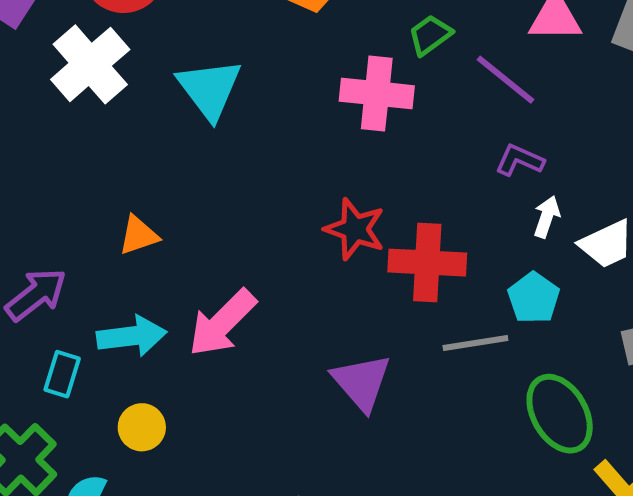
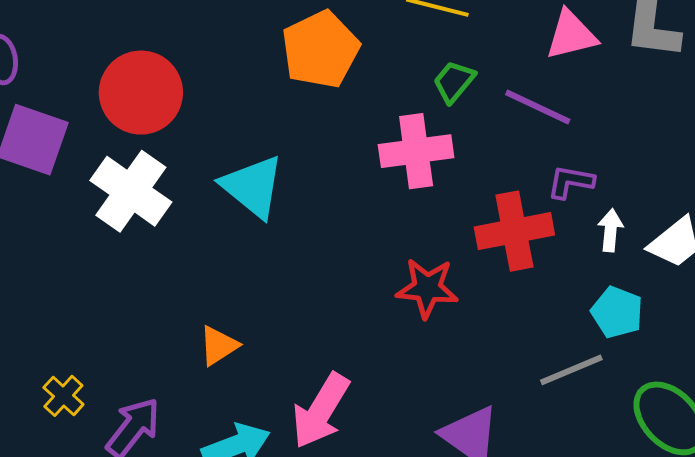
red cross: (427, 263) -> (514, 231), moved

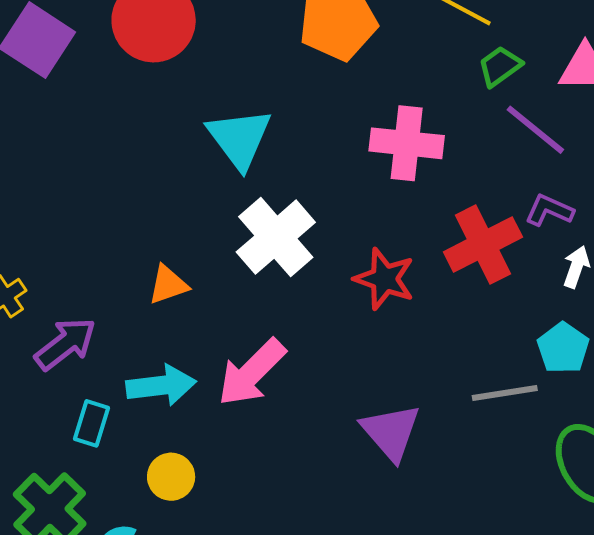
green trapezoid: (454, 82) -> (500, 66), moved
white cross: (131, 191) -> (276, 237), moved
red cross: (514, 231) -> (483, 244), turned -30

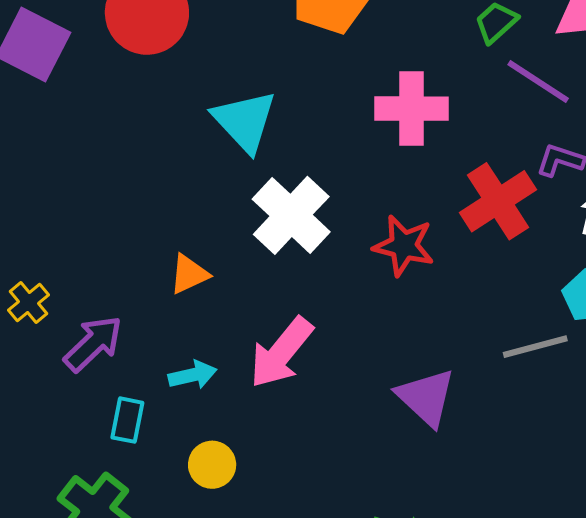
cyan arrow: (161, 385) -> (193, 375), size x0.7

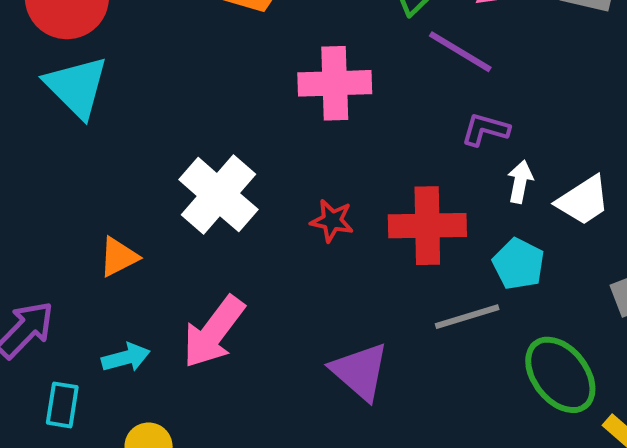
cyan triangle: (245, 121) -> (77, 87), moved
red cross: (498, 201) -> (427, 226), moved, turned 34
red star: (404, 246) -> (332, 221), size x0.7

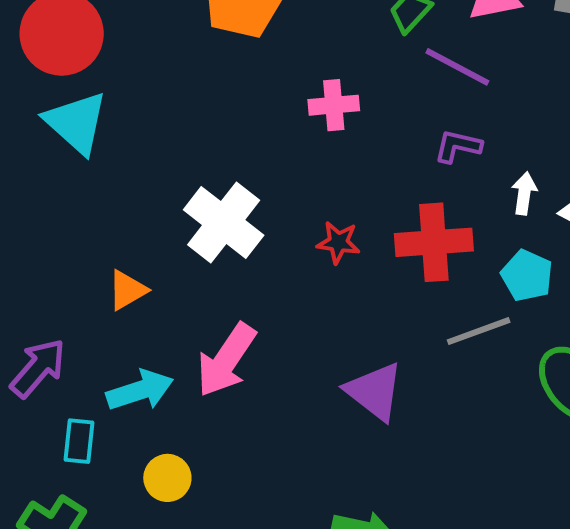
pink cross: (335, 83) -> (334, 105), size x0.7
purple L-shape: (485, 129) -> (458, 146), moved
cyan arrow: (126, 358) -> (140, 390), size x1.4

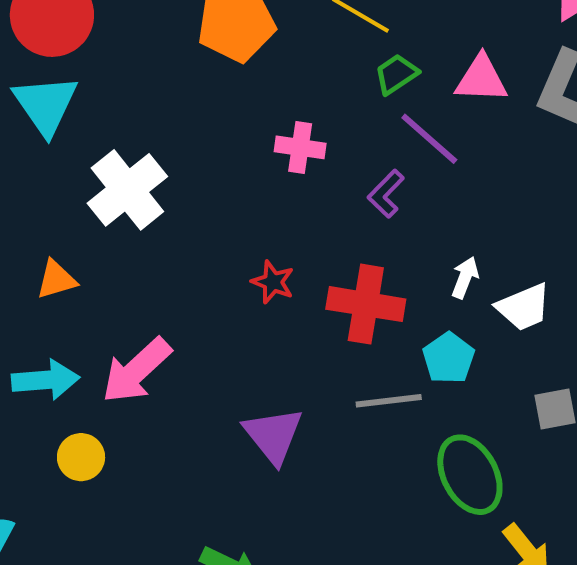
purple L-shape: (458, 146) -> (386, 194), moved, turned -72
white cross: (224, 223) -> (127, 190), moved
yellow circle: (167, 478) -> (81, 457), moved

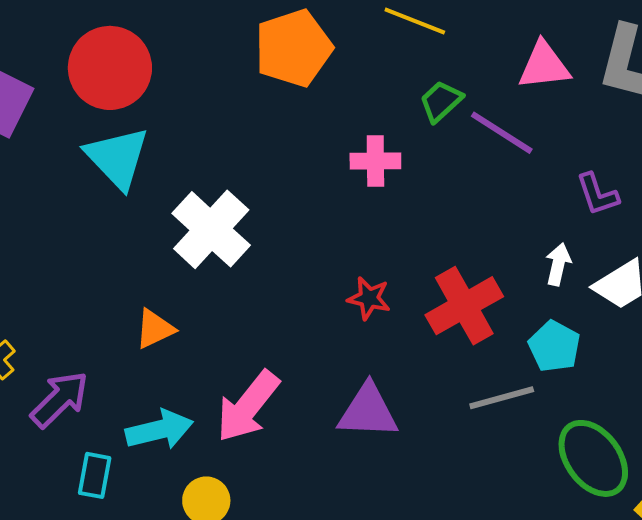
green trapezoid: (396, 74) -> (441, 101), moved
purple L-shape: (386, 194) -> (597, 194), moved, turned -54
red cross: (366, 304) -> (464, 306), turned -30
purple triangle: (273, 435) -> (368, 411), moved, turned -40

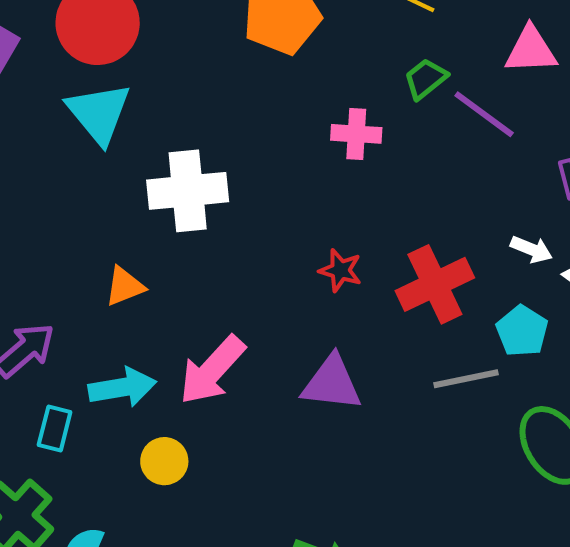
white cross: (211, 229) -> (188, 191), turned 38
white arrow: (558, 264) -> (531, 249), turned 96

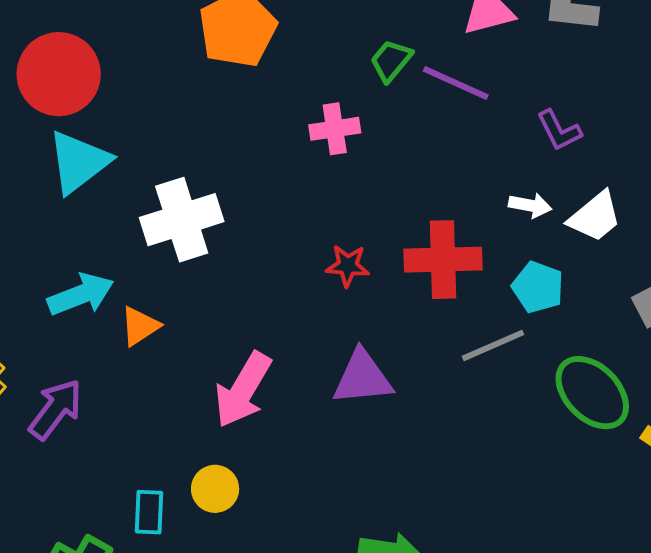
cyan triangle: (99, 113) -> (79, 162), turned 44
red cross: (435, 284) -> (443, 260), turned 36
cyan arrow: (122, 387) -> (81, 295), moved
cyan rectangle: (55, 429) -> (149, 512), moved

